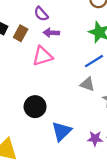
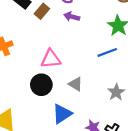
pink triangle: (42, 56) -> (51, 59), moved
gray triangle: (87, 84) -> (75, 84), moved

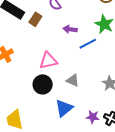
purple arrow: (72, 17) -> (70, 29), moved
blue line: (107, 52) -> (88, 44), moved

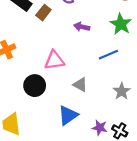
blue line: (88, 44) -> (108, 55), moved
black circle: (43, 84) -> (35, 86), moved

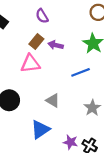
brown rectangle: (43, 13) -> (36, 42), moved
pink triangle: (54, 60) -> (30, 64), moved

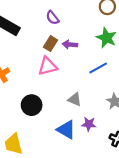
blue triangle: (40, 129) -> (66, 130), turned -48
purple star: (70, 142) -> (89, 124), moved

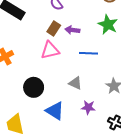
blue line: (98, 68) -> (88, 53), moved, turned 30
blue triangle: (66, 130) -> (55, 111), moved

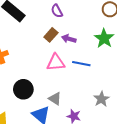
pink triangle: (50, 50) -> (56, 63), moved
gray triangle: (75, 83) -> (55, 99), moved

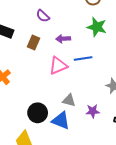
brown rectangle: (51, 35) -> (34, 42), moved
black circle: (23, 89) -> (38, 113), moved

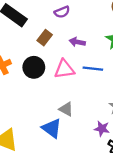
purple semicircle: (43, 16) -> (62, 12), turned -80
purple star: (93, 111) -> (102, 129), moved
black circle: (38, 113) -> (34, 67), moved

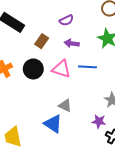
purple semicircle: (62, 12) -> (66, 20), moved
pink triangle: (64, 69) -> (61, 69), turned 30

